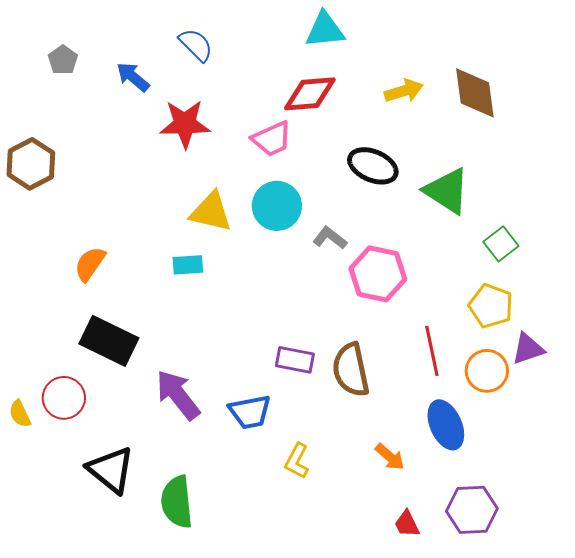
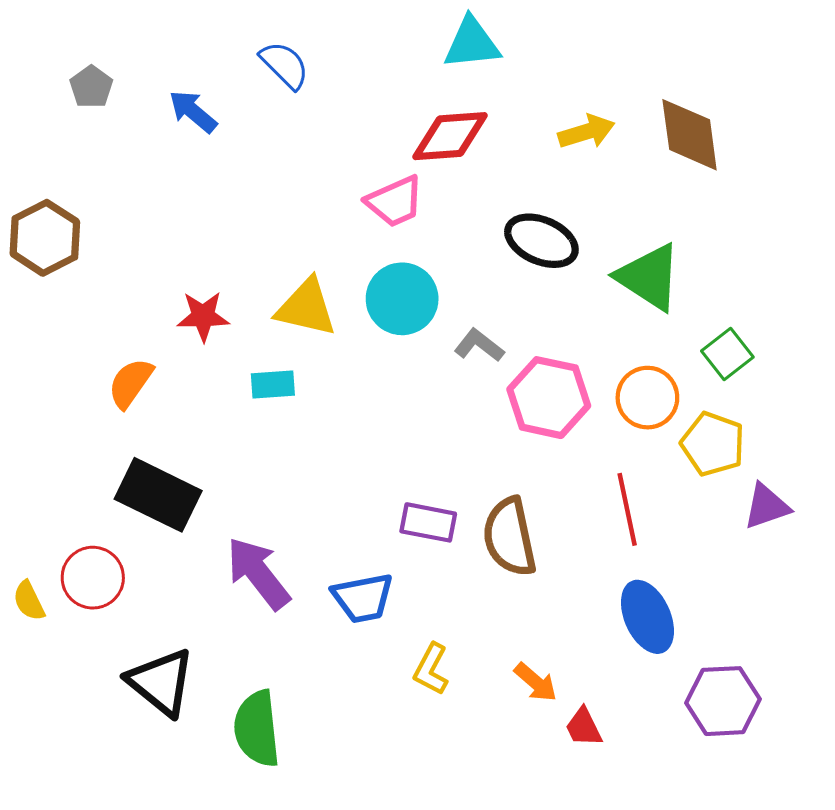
red star: (185, 124) -> (203, 316), moved, size x0.7
orange circle: (487, 371) -> (647, 398), moved
orange arrow: (390, 457) -> (536, 682), moved
purple hexagon: (472, 510) -> (723, 701), moved
red trapezoid: (407, 524) -> (584, 727), moved

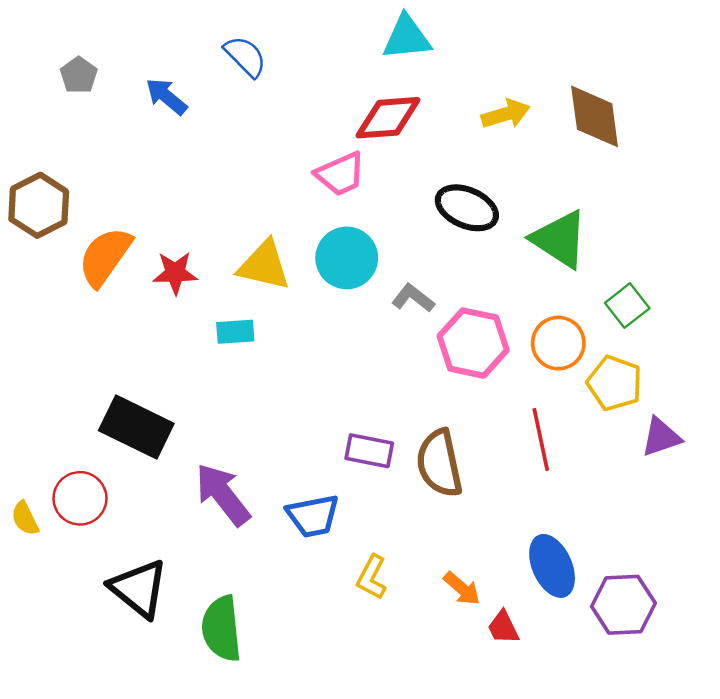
orange semicircle: (131, 383) -> (105, 257), moved, size x1.4
blue ellipse: (647, 617) -> (552, 566), moved

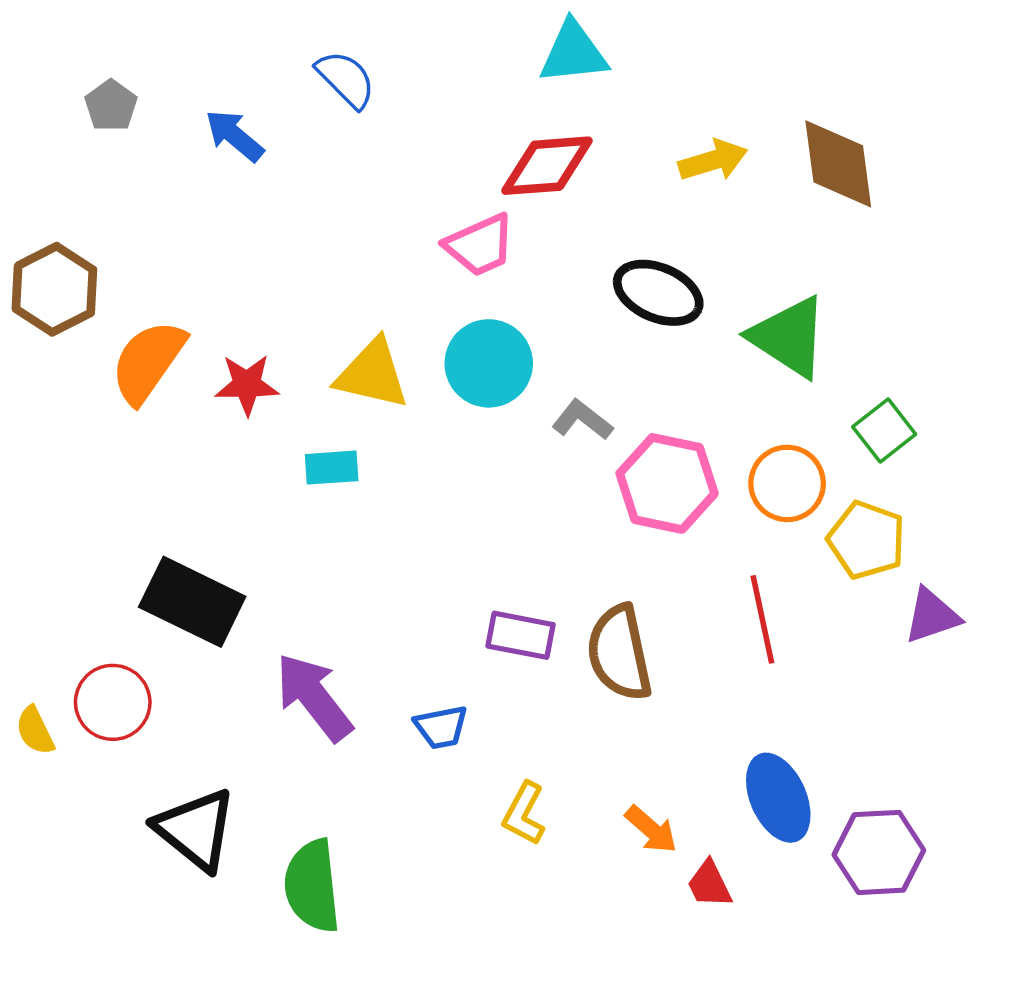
blue trapezoid: (313, 516) -> (441, 727), size x0.7

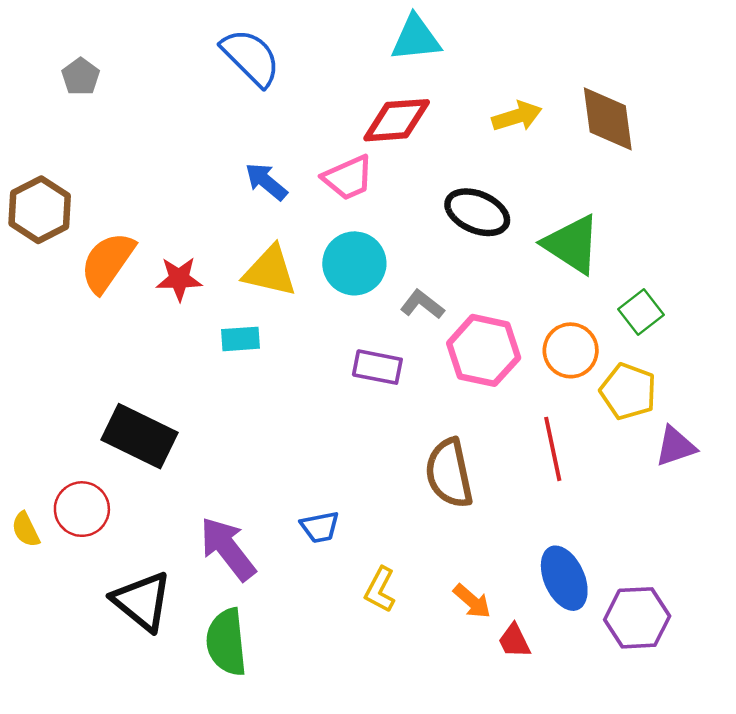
blue semicircle: (346, 79) -> (251, 57), size x1.4
blue arrow: (235, 136) -> (266, 182), moved
purple rectangle: (521, 635) -> (377, 367), moved
purple arrow: (314, 697) -> (228, 549), moved

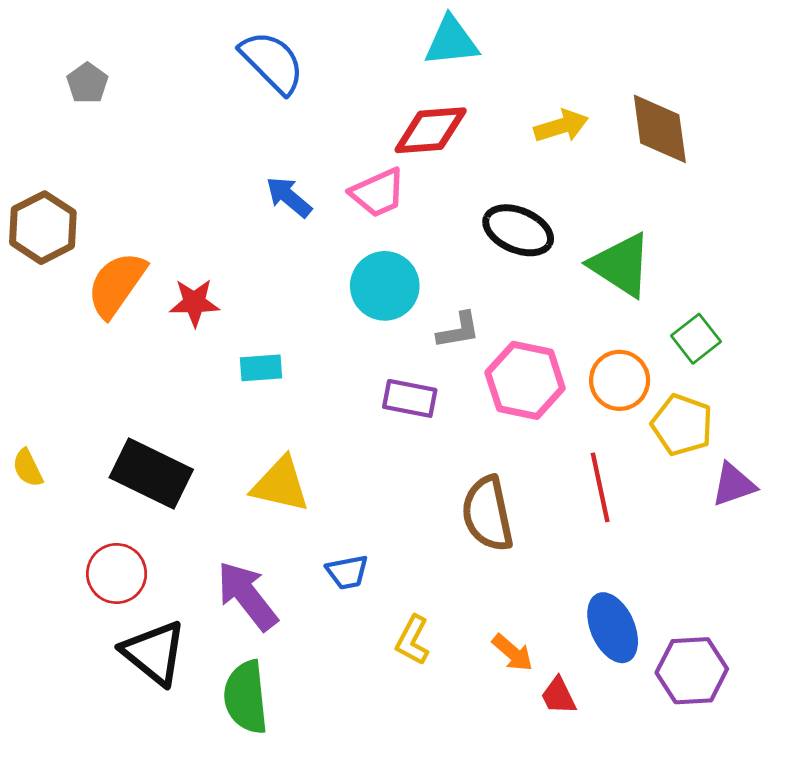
yellow triangle: (270, 271) -> (281, 485), moved
gray L-shape: (422, 304) -> (458, 330), turned 132
red circle: (82, 509) -> (117, 574), moved
yellow semicircle: (26, 530) -> (28, 468), moved

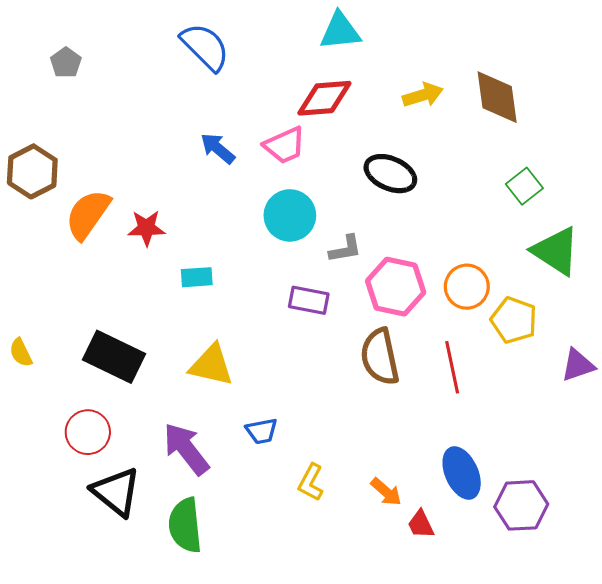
green triangle: (621, 265) -> (556, 251), moved
green square: (696, 339) -> (524, 186), moved
purple triangle: (733, 485) -> (578, 365), moved
brown semicircle: (488, 514) -> (380, 357), moved

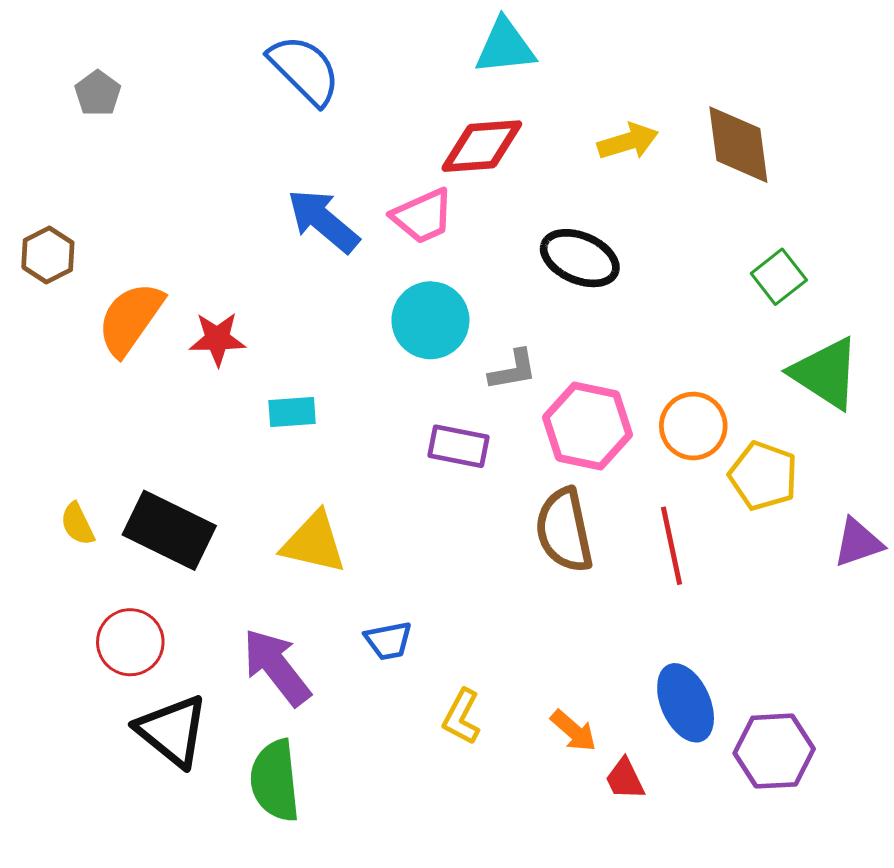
blue arrow: (218, 148) -> (323, 221), size x1.4
brown hexagon: (32, 171) -> (48, 255), size x0.7
yellow semicircle: (21, 353) -> (77, 524), moved

